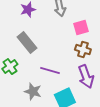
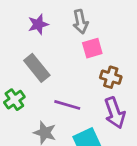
pink square: (81, 28) -> (92, 48), moved

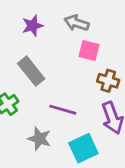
gray arrow: (80, 22) -> (77, 23), turned 120
pink square: (92, 48) -> (89, 50), turned 30

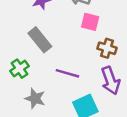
gray star: (39, 139) -> (35, 99), moved

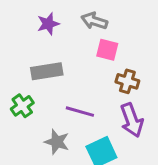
gray rectangle: (40, 40) -> (47, 71), turned -60
gray star: (35, 99) -> (57, 142), moved

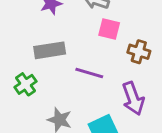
brown cross: (127, 81) -> (139, 52), moved
purple line: (80, 112) -> (89, 73), moved

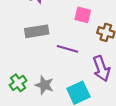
green cross: (26, 84) -> (18, 83), moved

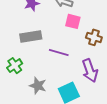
green cross: (18, 83) -> (15, 66), moved

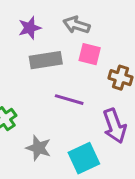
gray rectangle: (31, 36) -> (46, 60), moved

